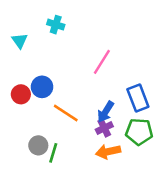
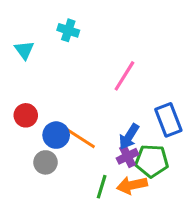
blue circle: (42, 87) -> (56, 135), moved
green pentagon: (139, 132) -> (152, 161), moved
gray circle: (38, 145) -> (45, 162), moved
green line: (53, 153) -> (102, 187), moved

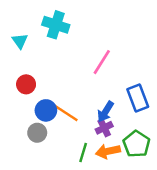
cyan cross: (68, 30) -> (56, 25), size x1.5
red circle: (26, 115) -> (26, 84), moved
green pentagon: (152, 161) -> (136, 144), moved, turned 30

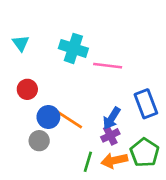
cyan cross: (56, 25) -> (73, 48), moved
pink line: (102, 62) -> (108, 66), turned 65

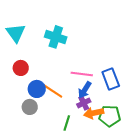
cyan triangle: (21, 43) -> (16, 33), size x1.5
pink line: (108, 66) -> (82, 74), moved
green pentagon: (145, 153) -> (110, 116), turned -30
orange arrow: (114, 160) -> (94, 113), moved

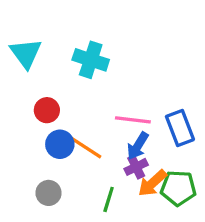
red circle: (21, 68) -> (47, 110), moved
gray circle: (30, 107) -> (48, 193), moved
orange arrow: (94, 113) -> (152, 183), turned -30

